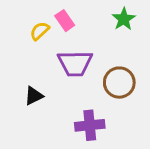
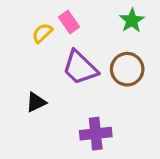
purple trapezoid: (75, 63) -> (80, 68), turned 45
brown circle: (119, 83) -> (127, 69), moved

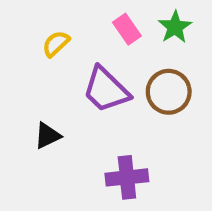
pink rectangle: (69, 22) -> (127, 29), moved

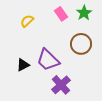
purple trapezoid: (106, 90) -> (48, 60), moved
purple cross: (127, 177) -> (61, 85), turned -36

